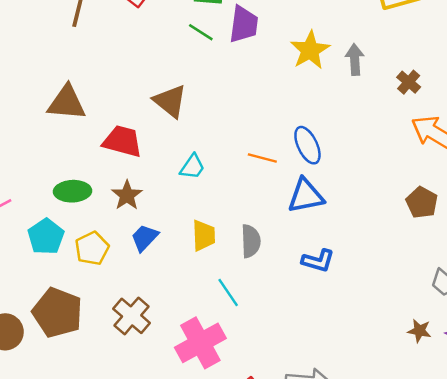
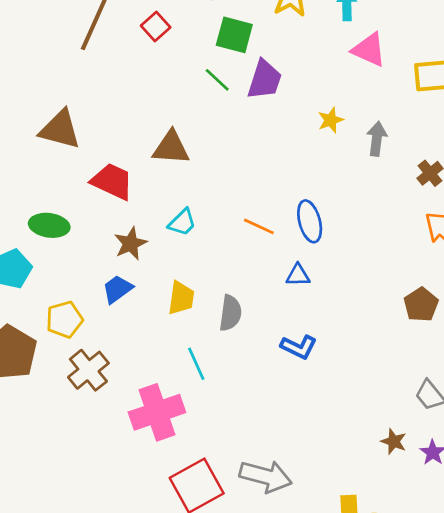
yellow star: (310, 50) -> (331, 120), size x0.6
brown triangle: (170, 101) -> (171, 148), turned -45
brown star: (127, 195) -> (131, 244), moved
blue triangle: (306, 196) -> (298, 275), size x0.6
yellow pentagon: (92, 248) -> (64, 319), moved

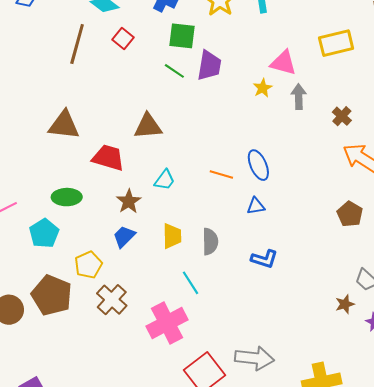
pink triangle: (369, 50) -> (283, 63), moved
brown star: (394, 442) -> (345, 304), moved, turned -30

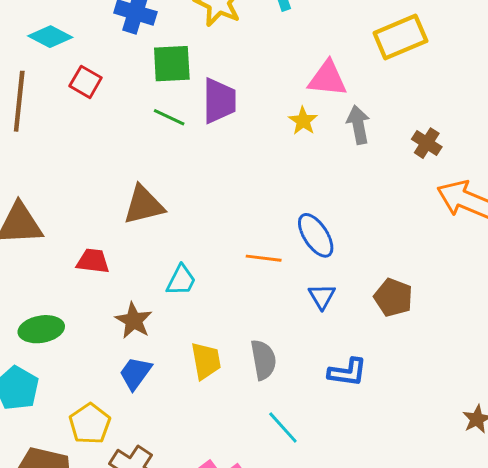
red trapezoid: (108, 158) -> (93, 261), size x0.7
blue triangle: (256, 206) -> (322, 296), turned -42
brown pentagon: (350, 214) -> (393, 297), moved
cyan line: (191, 283) -> (283, 428), moved

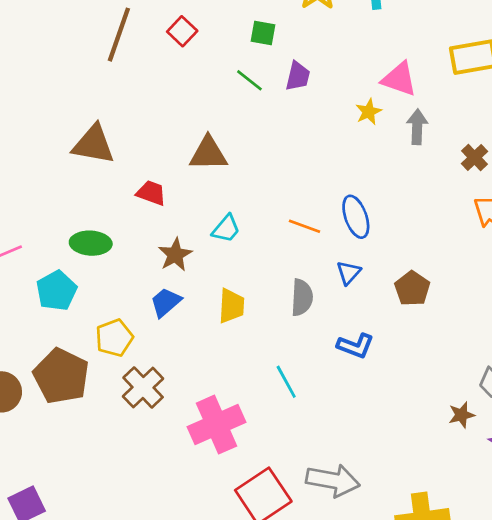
green square: (172, 64) -> (263, 33), size x0.7
purple trapezoid: (219, 101) -> (298, 76), size x0.7
gray semicircle: (263, 360) -> (302, 297), moved

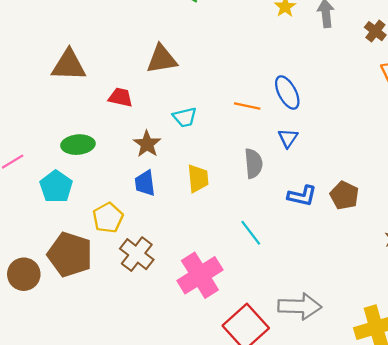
cyan trapezoid: (226, 229) -> (185, 117), turned 45
brown pentagon: (412, 289) -> (344, 195), moved
blue trapezoid: (166, 302) -> (145, 183), turned -48

